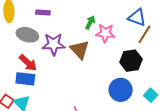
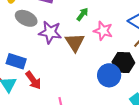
green arrow: (90, 22) -> (82, 14), moved
red arrow: (28, 63) -> (33, 80), moved
blue circle: (121, 90) -> (109, 75), moved

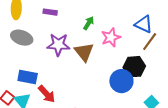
gray ellipse: (26, 18) -> (22, 38), moved
pink star: (103, 31) -> (111, 37), turned -30

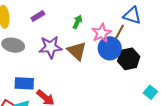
purple rectangle: (50, 12) -> (38, 16), turned -32
brown line: (150, 42) -> (119, 34), moved
blue circle: (121, 81) -> (110, 48), moved

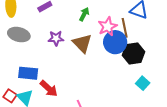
brown line: (119, 34) -> (125, 28), turned -42
purple star: (50, 47) -> (56, 38), size x0.7
cyan square: (150, 92) -> (143, 83), moved

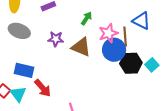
brown triangle: (82, 43) -> (81, 47), turned -30
cyan square: (143, 83) -> (152, 65), moved

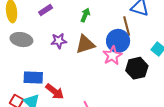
pink star: (108, 33) -> (112, 56), moved
brown triangle: (81, 47) -> (85, 44), turned -30
black hexagon: (131, 63) -> (137, 68), moved

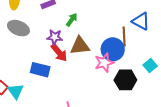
green arrow: (85, 15) -> (72, 20), moved
blue rectangle: (33, 78) -> (40, 70), moved
red arrow: (55, 91) -> (59, 53), moved

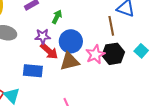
brown triangle: (80, 46) -> (70, 61), moved
blue circle: (113, 49) -> (71, 41), moved
black hexagon: (125, 80) -> (113, 54), moved

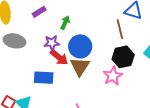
pink star: (95, 54) -> (113, 76), moved
brown triangle: (70, 61) -> (80, 67), turned -40

